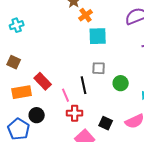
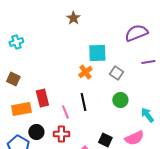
orange cross: (86, 15) -> (85, 72), moved
gray square: (99, 68) -> (116, 73), moved, turned 32
red rectangle: (43, 81) -> (42, 98), turned 30
red cross: (75, 113) -> (61, 134), moved

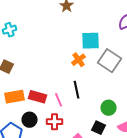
gray square: (116, 73) -> (110, 61), size x1.6
red rectangle: (42, 98) -> (38, 97), moved, turned -60
green circle: (120, 100) -> (108, 108), moved

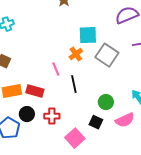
pink line: (58, 100) -> (56, 69), moved

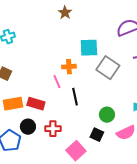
orange cross: (76, 54) -> (69, 67), moved, turned 32

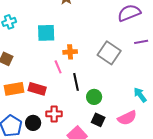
cyan square: (89, 48) -> (46, 33), moved
green circle: (107, 115) -> (94, 97), moved
black circle: (28, 127) -> (33, 123), moved

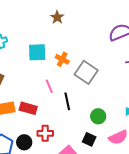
orange cross: (70, 52) -> (62, 59), moved, turned 32
gray square: (109, 53) -> (86, 72), moved
green circle: (94, 97) -> (98, 116), moved

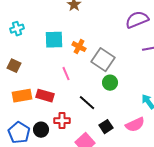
black line: (67, 101) -> (87, 103), moved, turned -36
green circle: (98, 116) -> (110, 83), moved
black square: (89, 139) -> (106, 127), turned 32

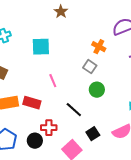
orange cross: (79, 47) -> (99, 47), moved
gray square: (103, 60) -> (90, 67), size x0.6
black circle: (41, 130) -> (35, 141), moved

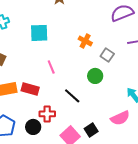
orange cross: (99, 47) -> (85, 41), moved
gray square: (90, 67) -> (107, 55), moved
black square: (93, 134) -> (91, 130), moved

